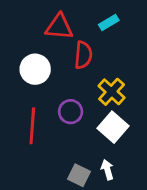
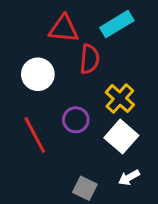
cyan rectangle: (109, 22) -> (117, 24), size x1.5
red line: (32, 126) -> (35, 135), turned -32
white arrow: (107, 170) -> (129, 178), moved, turned -102

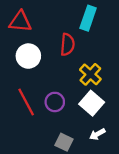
cyan rectangle: (117, 24) -> (88, 18), turned -40
red triangle: (64, 29) -> (20, 22), moved
purple circle: (76, 120) -> (55, 102), moved

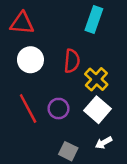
red semicircle: (67, 45) -> (72, 61), moved

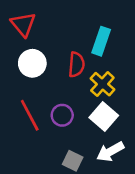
cyan rectangle: (94, 20) -> (101, 41), moved
red triangle: (22, 23) -> (23, 24), turned 45
white arrow: (104, 143) -> (110, 152), size x1.5

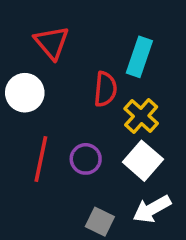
red triangle: (23, 24) -> (52, 43), moved
white circle: (32, 63) -> (25, 93), moved
red line: (30, 115) -> (41, 159), turned 40

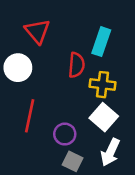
yellow cross: (141, 116) -> (103, 85), turned -35
purple circle: (86, 159) -> (65, 134), moved
white arrow: (152, 209) -> (110, 152), turned -36

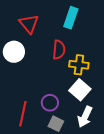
cyan rectangle: (101, 42) -> (71, 18), moved
red line: (30, 116) -> (23, 114), moved

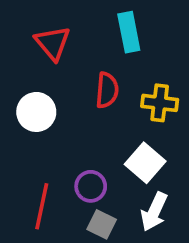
cyan rectangle: (71, 18) -> (129, 32), turned -30
white circle: (14, 52) -> (36, 112), moved
yellow cross: (79, 65) -> (160, 103), moved

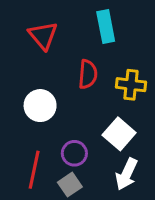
white circle: (36, 112) -> (40, 106), moved
gray square: (102, 224) -> (70, 185), moved, turned 30

